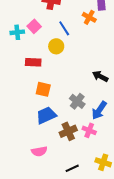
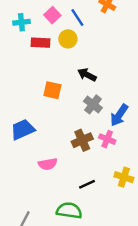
pink square: (34, 26) -> (52, 15), moved
red rectangle: (33, 62) -> (41, 43), moved
black arrow: (100, 76) -> (87, 75), moved
blue trapezoid: (46, 115) -> (23, 129), moved

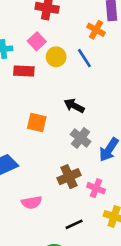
blue line: (77, 17) -> (84, 58), moved
yellow circle: (68, 39) -> (56, 57), moved
pink cross: (107, 139) -> (96, 188), moved

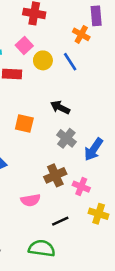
pink semicircle: (32, 202) -> (31, 200), moved

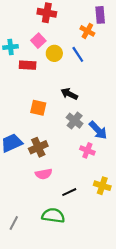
blue arrow: (94, 149) -> (98, 130), turned -78
brown cross: (55, 175) -> (38, 147), moved
pink cross: (81, 187) -> (87, 150), moved

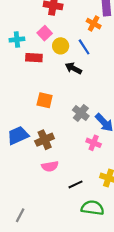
black arrow: (69, 94) -> (73, 68), moved
green semicircle: (53, 216) -> (93, 208), moved

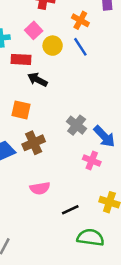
orange cross: (94, 24) -> (80, 20), moved
black arrow: (73, 68) -> (37, 80), moved
orange square: (45, 100) -> (21, 110), moved
brown cross: (45, 140) -> (34, 143), moved

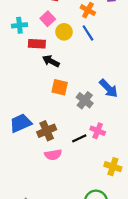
orange square: (21, 110) -> (60, 87), moved
blue arrow: (104, 136) -> (109, 88), moved
brown cross: (34, 143) -> (47, 131), moved
black line: (70, 210) -> (79, 138), moved

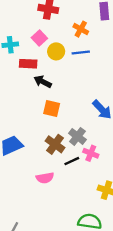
blue line: (88, 33) -> (81, 53), turned -63
gray cross: (85, 100) -> (77, 136), moved
brown cross: (47, 131) -> (55, 144), moved, turned -30

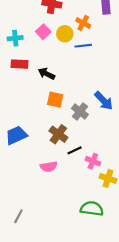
yellow circle: (56, 51) -> (65, 34), moved
red rectangle: (28, 64) -> (20, 64), moved
gray cross: (77, 136) -> (80, 112), moved
pink cross: (91, 153) -> (93, 161), moved

